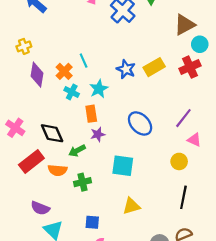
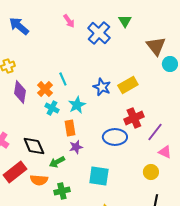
brown triangle: (185, 25) -> (156, 46), turned -40
red cross: (190, 67) -> (134, 118), moved
blue ellipse: (140, 123) -> (115, 137), turned -45

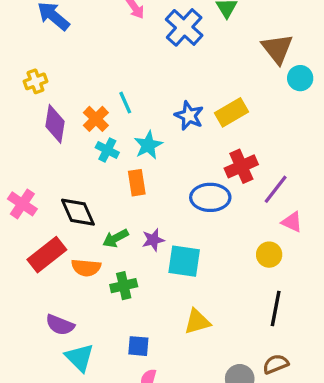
purple star: (76, 147) -> (153, 240), moved

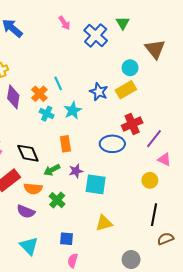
cyan circle: (300, 78) -> (130, 68), moved
orange rectangle: (137, 183) -> (65, 144), moved
green cross: (124, 286) -> (57, 200), turned -35
purple semicircle: (60, 325) -> (26, 212), moved
brown semicircle: (276, 364) -> (165, 239), moved

